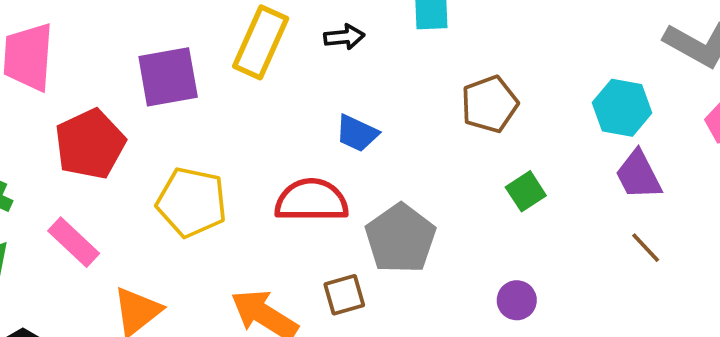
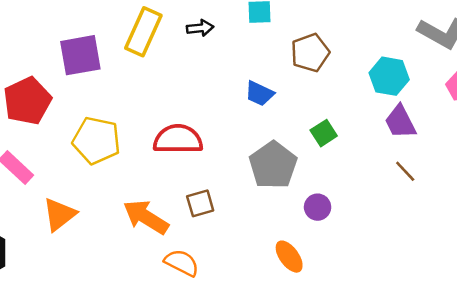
brown pentagon: (489, 104) -> (310, 53), moved
blue trapezoid: (357, 133) -> (259, 93), moved
gray pentagon: (400, 239) -> (273, 165), moved

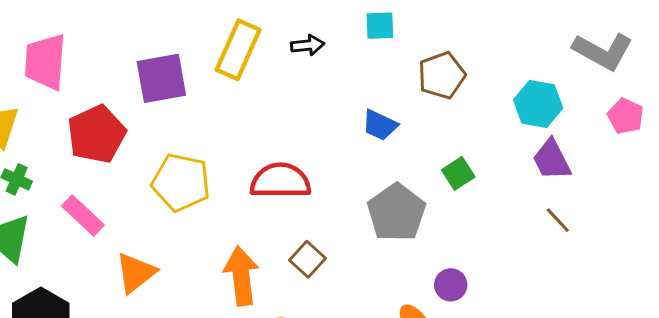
brown square: (200, 203) -> (308, 259), turned -32
purple circle: (318, 207) -> (451, 285), moved
orange arrow: (146, 217) -> (241, 276), turned 51

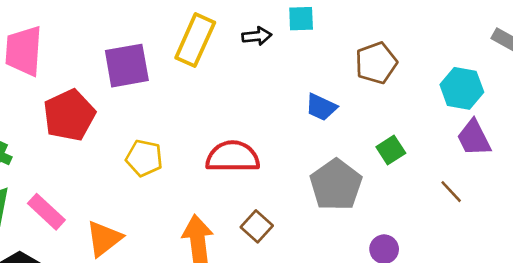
cyan square: (380, 26) -> (301, 19), moved
yellow pentagon: (181, 182) -> (144, 158), size x0.7
pink rectangle: (83, 216) -> (46, 212), moved
brown line: (558, 220) -> (451, 192), moved

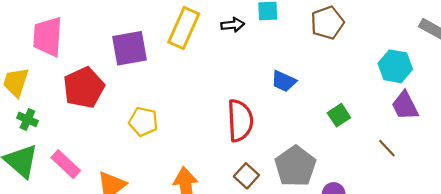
brown pentagon: (376, 63) -> (327, 23), moved
red semicircle: (233, 157) -> (240, 121), moved, turned 87
gray pentagon: (336, 185) -> (295, 166), moved
brown square: (257, 226) -> (246, 176), moved

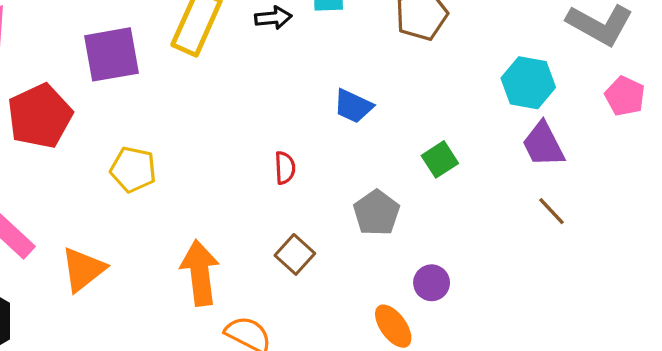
red semicircle: (240, 121) -> (285, 168), size x0.5
brown line: (387, 148) -> (552, 211), moved
gray pentagon: (295, 166) -> (377, 213), moved, size x0.7

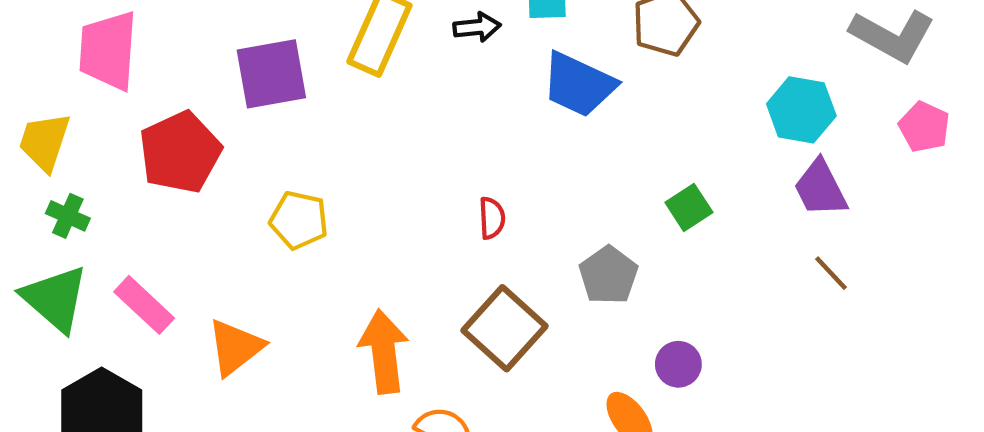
blue trapezoid: (353, 106) -> (579, 84), moved, size x1.5
brown square: (295, 254) -> (505, 328), size x1.6

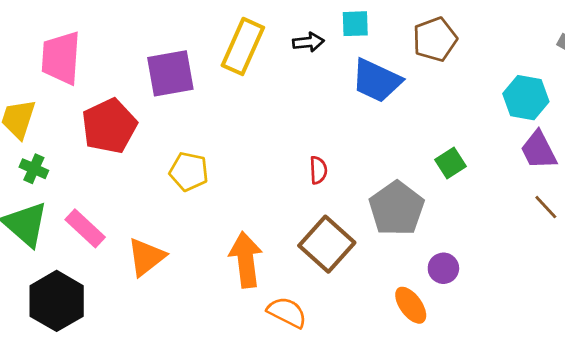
gray pentagon: (608, 275) -> (396, 209), size x1.4

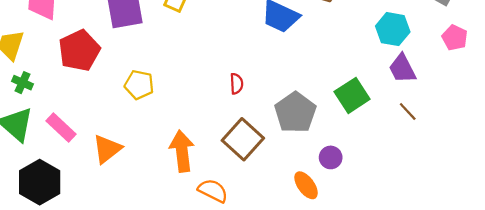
green square: (451, 163) -> (352, 95), moved, size x1.5

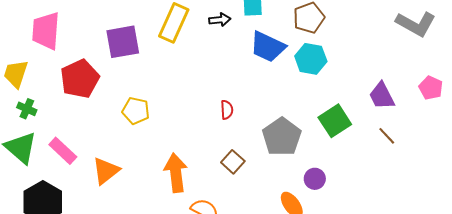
cyan hexagon: (393, 29) -> (311, 59), moved
pink pentagon: (455, 38) -> (431, 88), moved
brown square: (243, 139) -> (233, 162), size x0.6

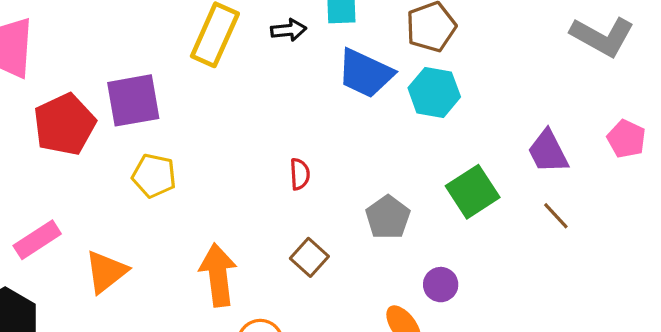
purple square: (123, 42) -> (133, 100), moved
gray pentagon: (282, 137) -> (388, 217), size x0.7
pink rectangle: (63, 151) -> (37, 240), turned -76

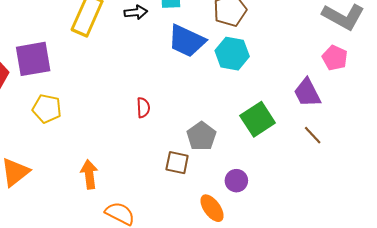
pink pentagon: (626, 139) -> (335, 58), moved
brown square: (309, 257) -> (177, 163), moved, turned -30
orange arrow: (218, 275) -> (89, 174), size x0.7

